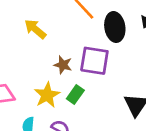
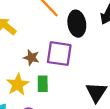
green rectangle: (75, 95) -> (43, 84), turned -35

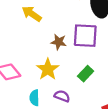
green rectangle: (43, 84) -> (86, 74), moved, turned 49

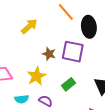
yellow arrow: (32, 14) -> (29, 26), turned 96
cyan semicircle: (34, 98) -> (22, 99), turned -104

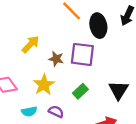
yellow arrow: (29, 26) -> (31, 44), moved

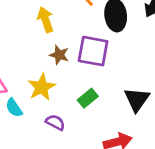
yellow arrow: (31, 44) -> (45, 20), moved, turned -66
cyan semicircle: (29, 111) -> (14, 108), moved, turned 64

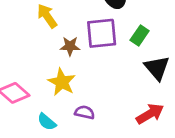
green rectangle: (88, 98) -> (140, 35), moved
cyan semicircle: (14, 108) -> (47, 122), moved

